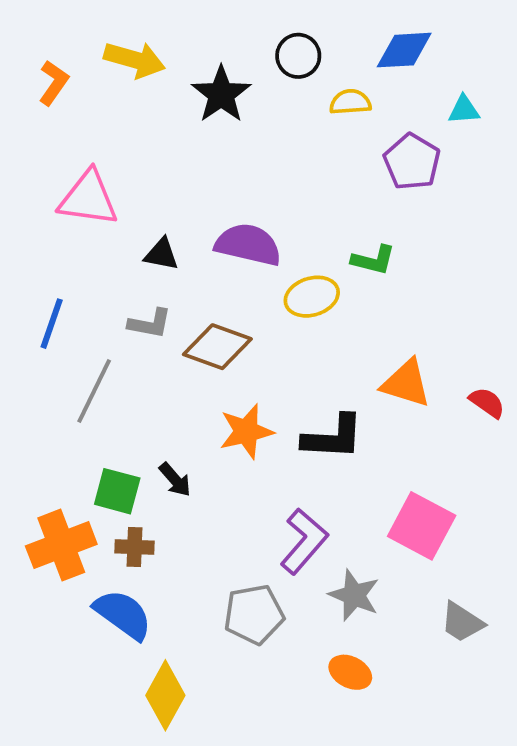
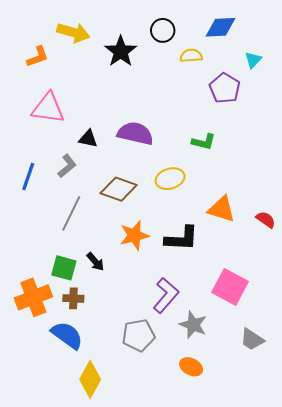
orange L-shape: (54, 83) -> (38, 57), moved, turned 35
cyan triangle: (464, 110) -> (253, 60), turned -42
yellow ellipse: (312, 297) -> (170, 179), moved
gray L-shape: (150, 324) -> (67, 166), moved, turned -50
gray line: (94, 391) -> (71, 213), moved

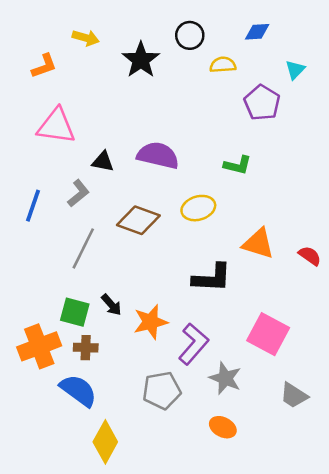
blue diamond: (221, 27) -> (257, 32), size x0.7
yellow arrow: (73, 33) -> (86, 38), size x0.7
orange star: (134, 235) -> (151, 322), moved

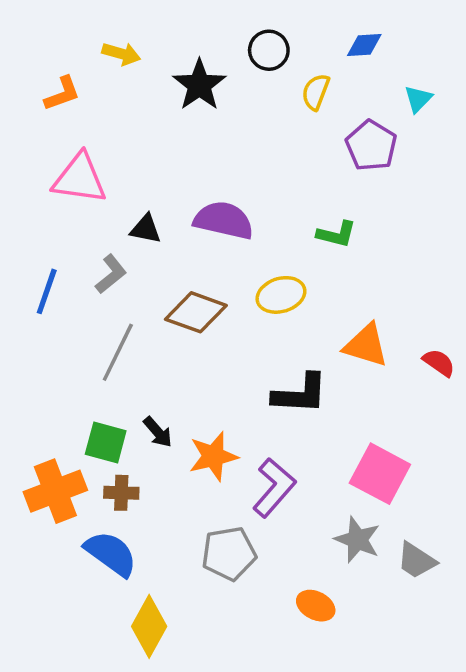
yellow semicircle: (223, 65) -> (316, 92), turned -65
gray star: (225, 378) -> (357, 540), moved

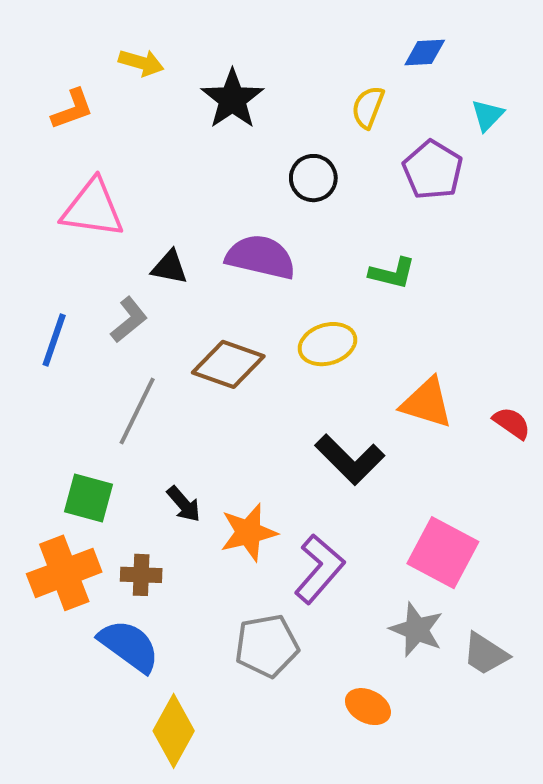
black circle: (269, 50) -> (313, 178), moved
black L-shape: (300, 394) -> (350, 460), turned 42
green square: (106, 442) -> (89, 498), moved

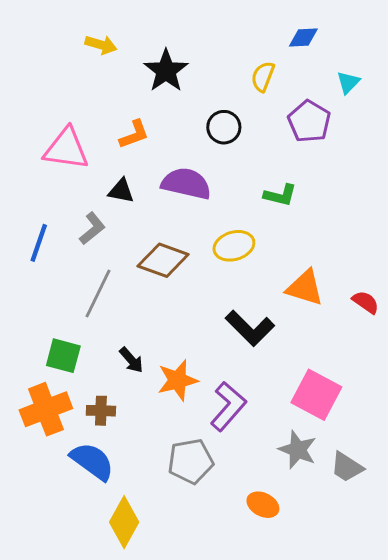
orange L-shape: (72, 109) -> (134, 134), moved

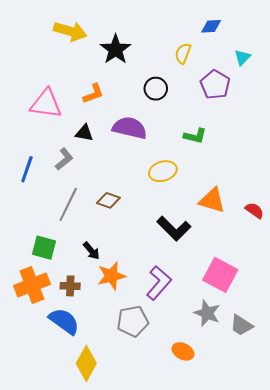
yellow arrow: (101, 45) -> (70, 31), size x1.5
brown diamond: (163, 260) -> (108, 200), moved, size x0.7
orange star: (178, 380) -> (111, 276), moved

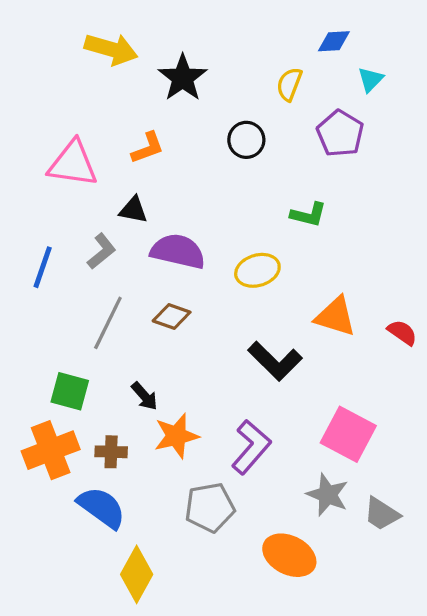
cyan triangle: (242, 57) -> (370, 79), moved
purple semicircle: (130, 128) -> (178, 251), moved
orange ellipse: (183, 351) -> (289, 555), size x1.5

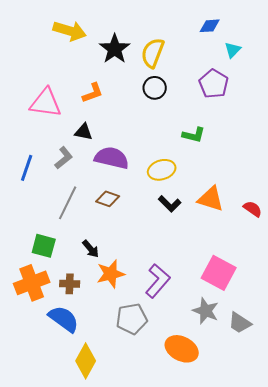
yellow semicircle: (289, 84) -> (153, 53), moved, size x1.4
black L-shape: (275, 361) -> (170, 204), moved, size x0.7

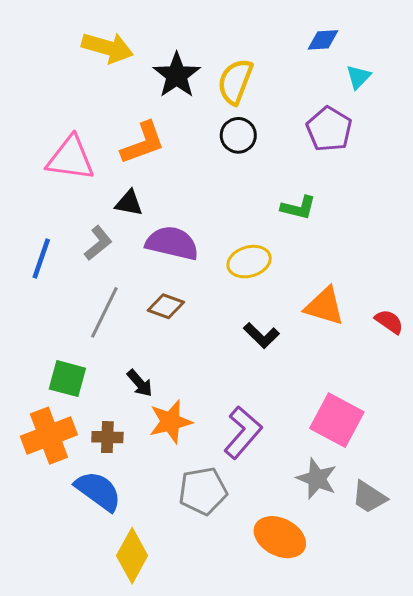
orange L-shape: (93, 93) -> (143, 143), size x1.4
black L-shape: (170, 204) -> (261, 335), moved

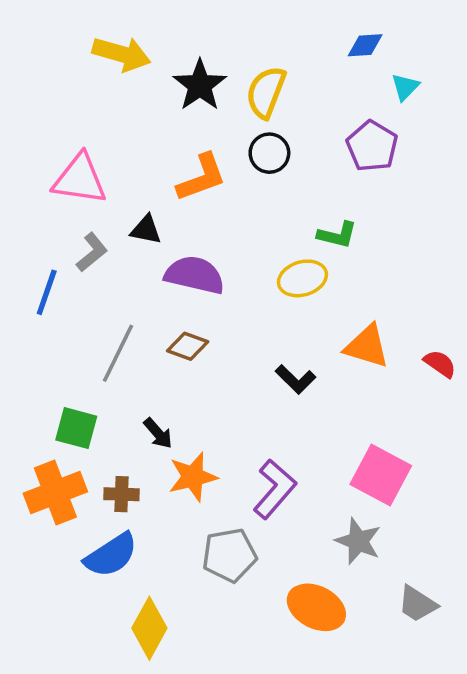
orange L-shape: (143, 143) -> (202, 177), moved
gray L-shape: (98, 243) -> (92, 252), moved
yellow ellipse: (249, 262) -> (302, 278), moved
blue semicircle: (98, 491) -> (111, 555), turned 111
gray trapezoid: (369, 497) -> (417, 604), moved

